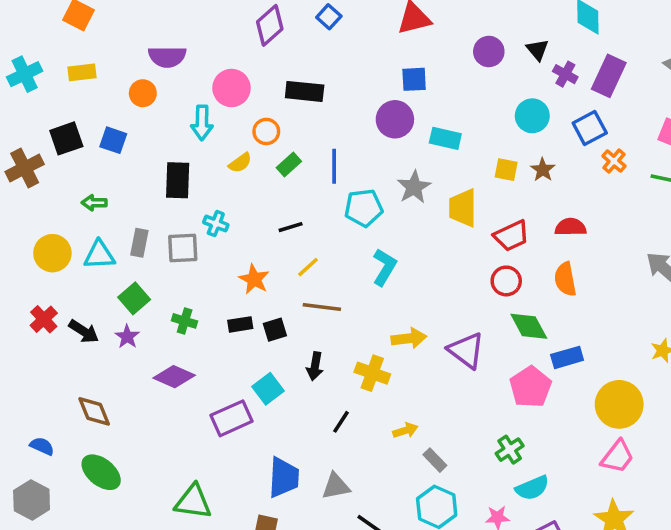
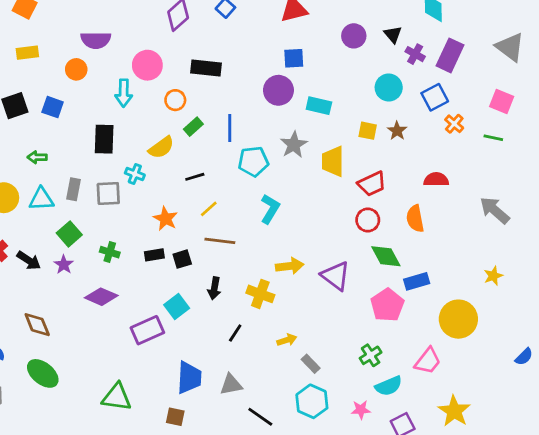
yellow semicircle: (240, 163) -> (161, 147), moved, size x1.4
red semicircle: (571, 227) -> (436, 180), moved
pink trapezoid: (617, 457) -> (428, 361), moved

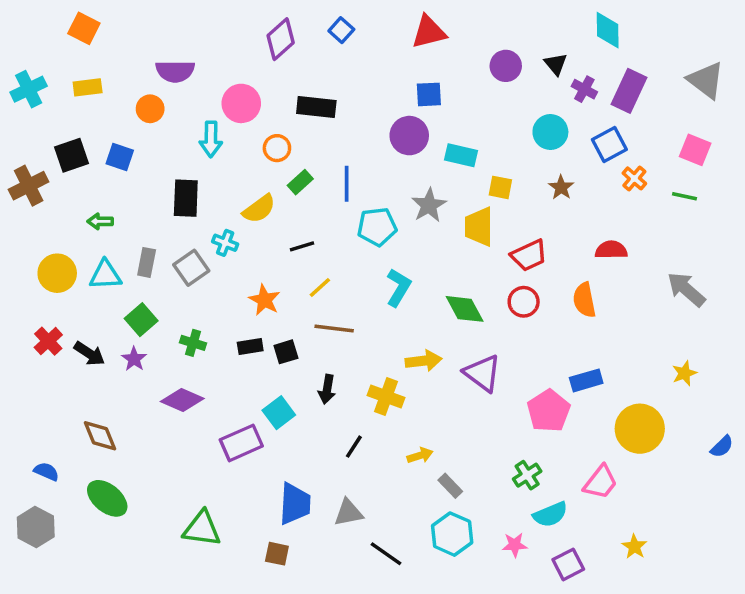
yellow square: (368, 131) -> (500, 187), moved
gray square: (108, 194) -> (191, 268), turned -32
green diamond: (386, 256) -> (465, 309), moved
blue semicircle: (524, 357) -> (722, 447), moved
yellow star: (454, 411) -> (634, 547), size x0.6

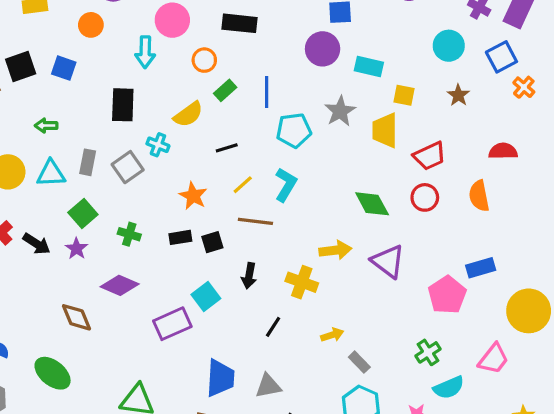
cyan L-shape: (399, 287) -> (286, 185), moved
brown diamond: (100, 436) -> (77, 317), moved

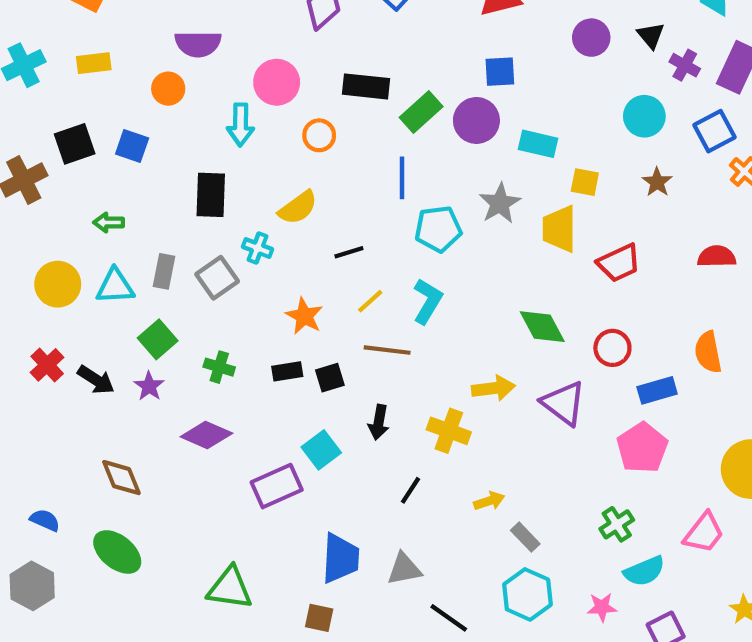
green rectangle: (225, 90) -> (421, 112), moved, size x1.4
orange semicircle: (479, 196) -> (708, 352), moved
red circle: (425, 197) -> (612, 348), moved
blue rectangle: (481, 268) -> (657, 390), moved
brown diamond: (77, 317) -> (121, 478), moved

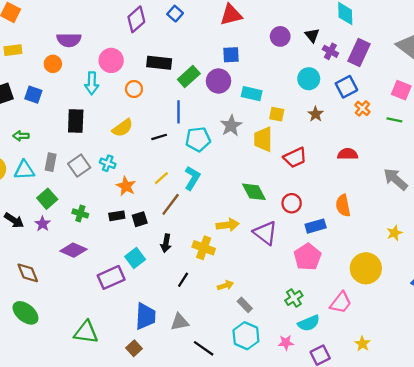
cyan cross: (257, 248) -> (108, 163), moved
black line: (349, 252) -> (159, 137), moved
brown line: (387, 350) -> (171, 204), turned -60
brown square: (319, 618) -> (134, 348), turned 35

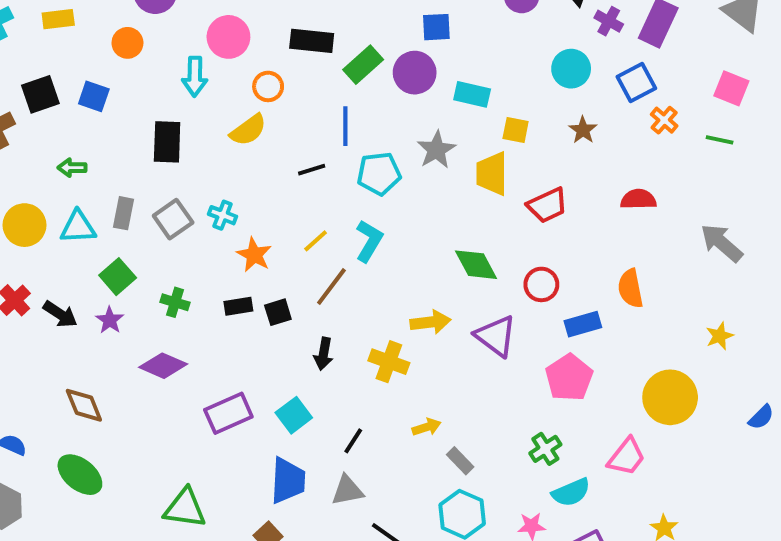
yellow semicircle: (123, 128) -> (248, 130), moved
cyan square: (135, 258) -> (294, 415), moved
black line: (183, 280) -> (353, 441), moved

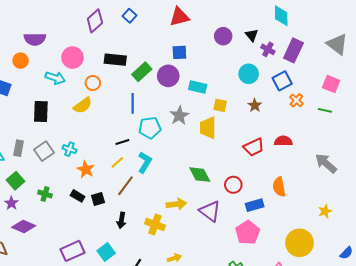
cyan arrow: (195, 77) -> (55, 78), turned -72
black line: (312, 170) -> (122, 142), moved
red trapezoid: (547, 205) -> (254, 147), moved
black rectangle: (238, 306) -> (78, 196), turned 40
purple diamond: (163, 366) -> (24, 227), moved

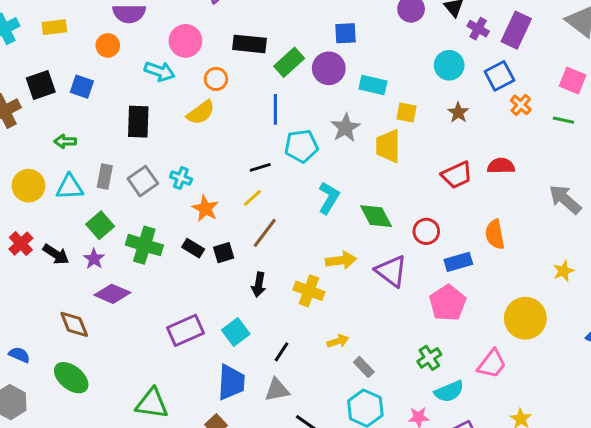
cyan L-shape: (145, 162) -> (329, 198), moved
green cross: (45, 194) -> (144, 245), size x1.6

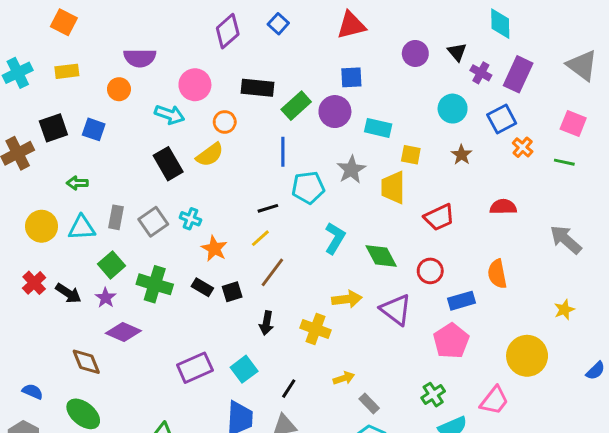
black rectangle: (138, 122) -> (168, 164), moved, turned -32
red trapezoid: (457, 175) -> (439, 217), moved

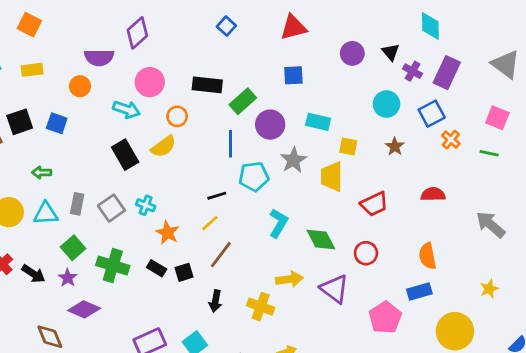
purple diamond: (228, 31) -> (137, 33), moved
purple circle: (335, 112) -> (270, 125), moved
blue rectangle: (462, 301) -> (419, 292), moved

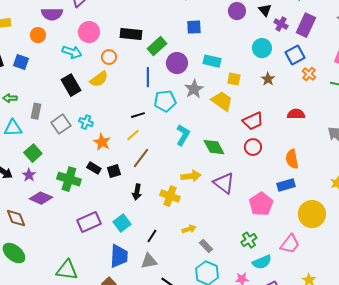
yellow trapezoid: (332, 177) -> (222, 101), turned 125
gray rectangle: (77, 204) -> (36, 111), moved
red circle: (366, 253) -> (253, 147), moved
green cross: (113, 266) -> (69, 179), moved

